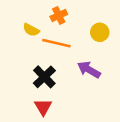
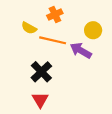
purple arrow: (89, 70) -> (81, 50), moved

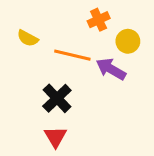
orange cross: (55, 14) -> (99, 20), moved
yellow semicircle: (29, 28) -> (28, 38), moved

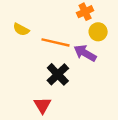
orange cross: (99, 20) -> (85, 12), moved
black cross: (57, 98) -> (58, 74), moved

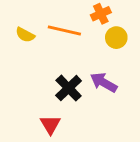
orange line: (55, 42) -> (64, 31), moved
purple arrow: (85, 53) -> (104, 82), moved

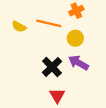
yellow circle: (116, 38) -> (75, 38), moved
red triangle: (50, 125) -> (57, 96), moved

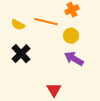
black cross: (52, 67) -> (21, 54), moved

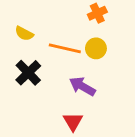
orange line: (46, 22) -> (65, 48), moved
purple arrow: (74, 59) -> (82, 86), moved

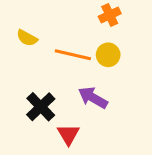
black cross: (28, 73) -> (41, 107), moved
red triangle: (73, 122) -> (68, 134), moved

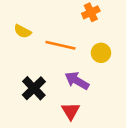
yellow circle: (108, 55) -> (101, 53), moved
red triangle: (68, 134) -> (71, 111), moved

